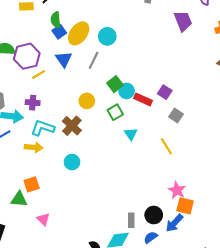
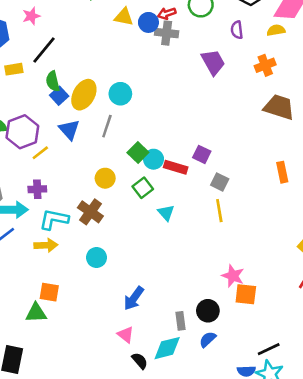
yellow line: (166, 146) -> (219, 211), moved, turned 30
orange square: (32, 184) -> (49, 292), turned 35
pink triangle: (43, 219) -> (126, 335), moved
blue arrow: (174, 223) -> (134, 298), moved

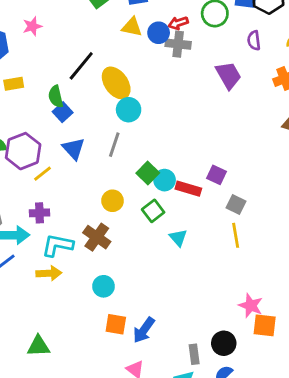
black line: (44, 50) -> (81, 66), moved
yellow ellipse: (84, 95) -> (116, 83), moved, turned -64
orange square: (49, 292) -> (116, 324), moved

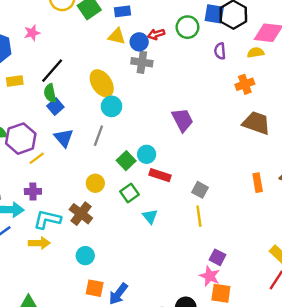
gray cross: (178, 44) -> (142, 62), moved
black line: (81, 66) -> (52, 71), moved
purple trapezoid: (228, 75) -> (183, 120), moved
purple square: (216, 175) -> (218, 257), moved
cyan circle: (165, 180) -> (147, 154), moved

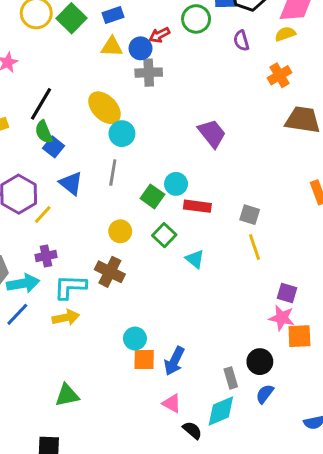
cyan circle: (85, 256) -> (135, 339), moved

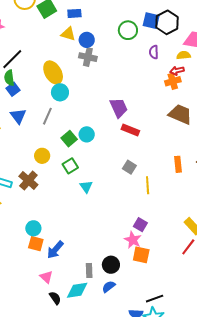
red arrow: (159, 35) -> (177, 71), moved
red rectangle: (197, 206) -> (130, 130), moved
yellow line: (255, 247) -> (148, 185), moved

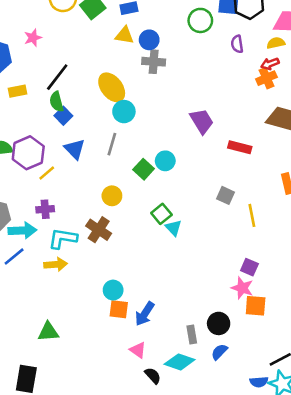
red rectangle: (130, 130) -> (240, 147), moved
green square: (70, 166) -> (161, 214), moved
cyan diamond: (77, 290) -> (180, 362), turned 35

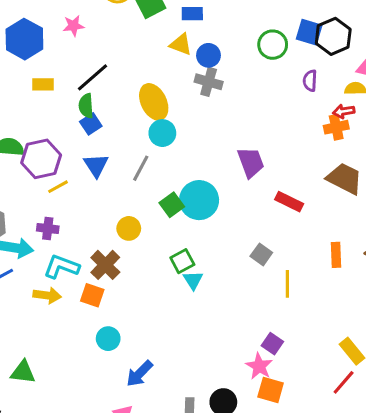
cyan circle: (165, 161) -> (199, 200), size x1.6
orange square: (119, 309) -> (92, 295), moved

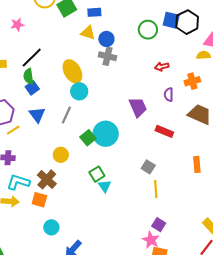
purple semicircle: (310, 81) -> (169, 95), moved
red arrow: (344, 111) -> (162, 67), moved
yellow line: (287, 284) -> (156, 189), moved

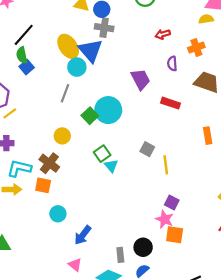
blue triangle: (37, 115) -> (90, 51), moved, size x1.4
gray square: (148, 167) -> (147, 149), moved

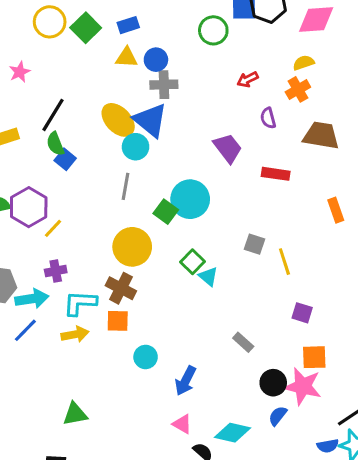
yellow semicircle: (206, 19) -> (304, 63), moved
yellow circle: (62, 136) -> (132, 247), size x1.6
pink star: (165, 219) -> (303, 386), moved, size x1.4
gray rectangle: (120, 255) -> (243, 342), moved, turned -32

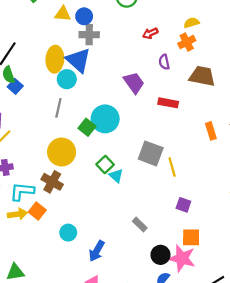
yellow ellipse: (118, 120) -> (55, 59), turned 45
gray square: (254, 244) -> (151, 153), size x1.6
orange square: (118, 321) -> (37, 211), moved, turned 35

